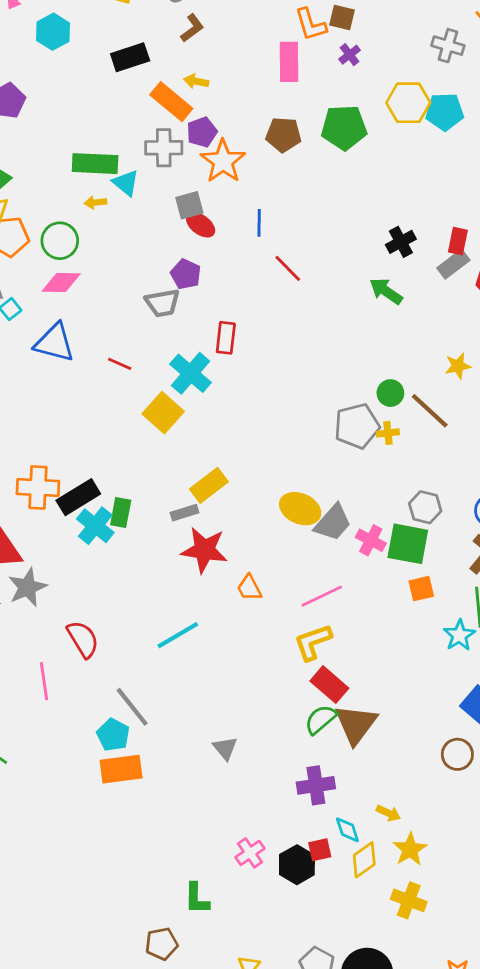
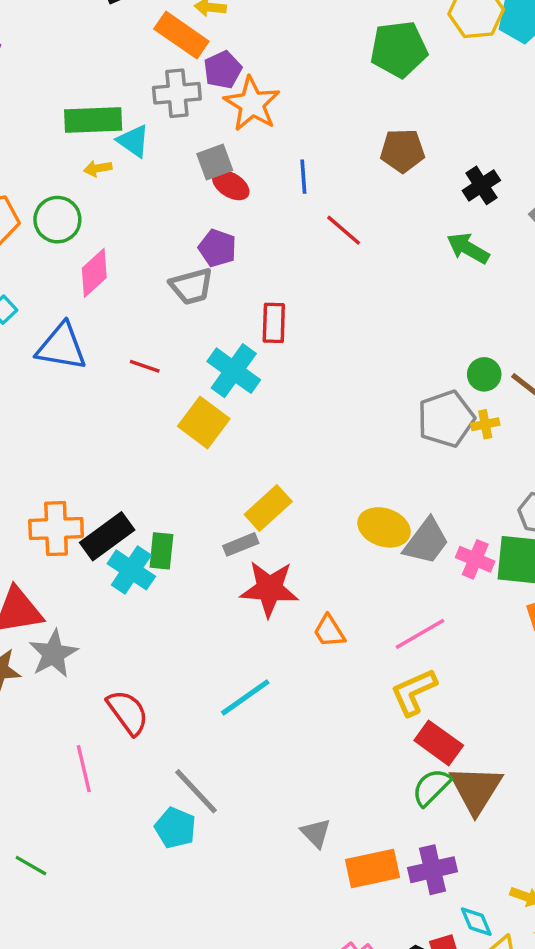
brown pentagon: (283, 135) -> (402, 151), moved
pink diamond: (61, 283) -> (94, 273), moved, turned -39
orange rectangle: (121, 769) -> (372, 868), moved

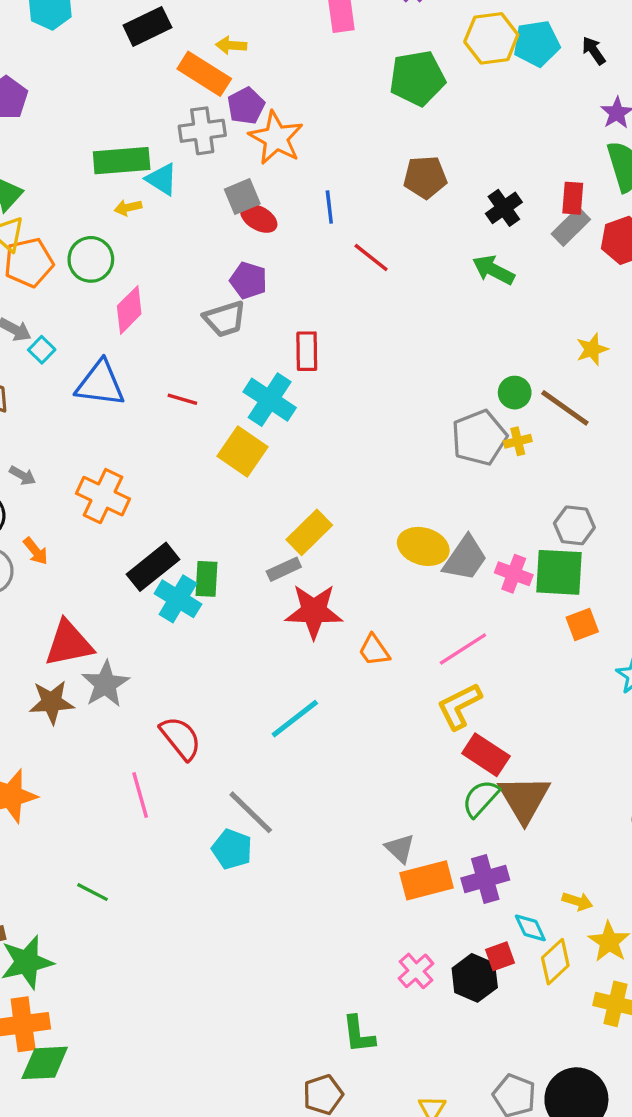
orange cross: (56, 529) -> (103, 496), moved, turned 30
gray triangle: (316, 833) -> (400, 848), moved

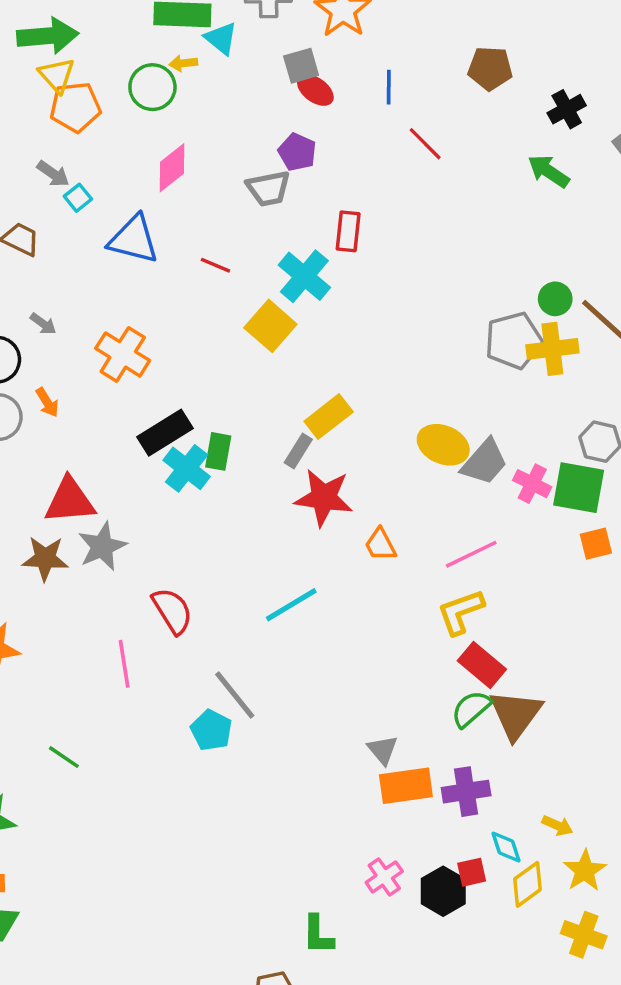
green circle: (91, 259) -> (152, 87), moved
yellow cross: (518, 441) -> (552, 349), size x1.8
gray rectangle: (284, 569) -> (298, 451), turned -40

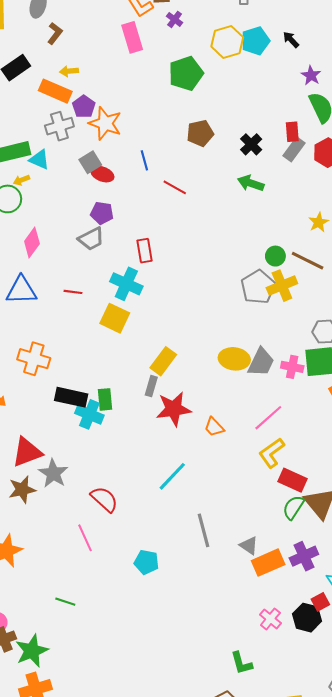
black rectangle: (165, 433) -> (71, 397), turned 60
gray line: (235, 695) -> (204, 530), moved, turned 40

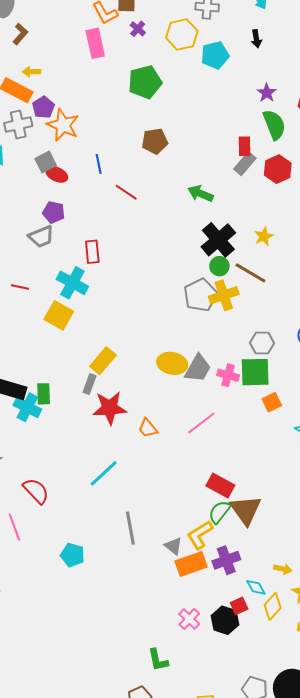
black arrow: (291, 40) -> (256, 39), moved, turned -150
yellow hexagon: (227, 42) -> (182, 34), moved
black cross: (251, 144) -> (218, 240), moved, size x1.6
yellow L-shape: (272, 453) -> (200, 535), moved

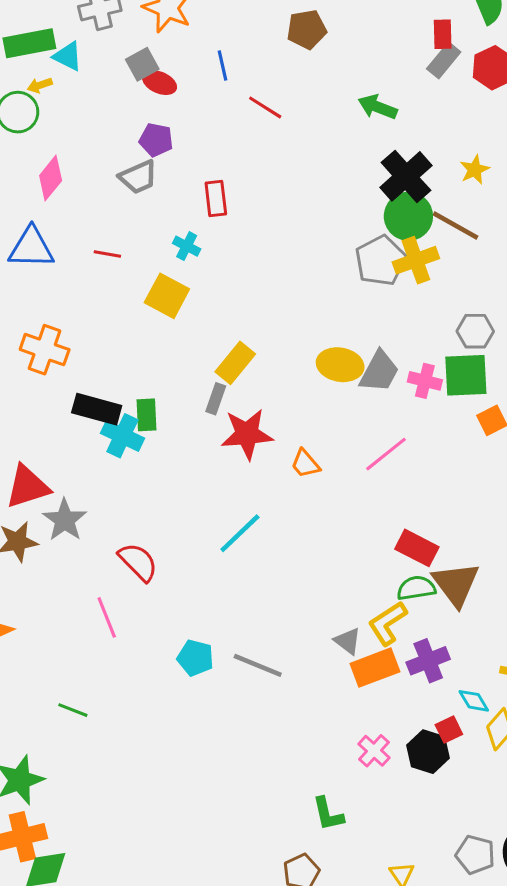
green circle: (219, 266) -> (408, 216), size x1.6
cyan cross: (72, 283) -> (187, 246), size x0.6
green semicircle: (219, 512) -> (416, 588), turned 45
gray line: (130, 528) -> (258, 665), moved, turned -56

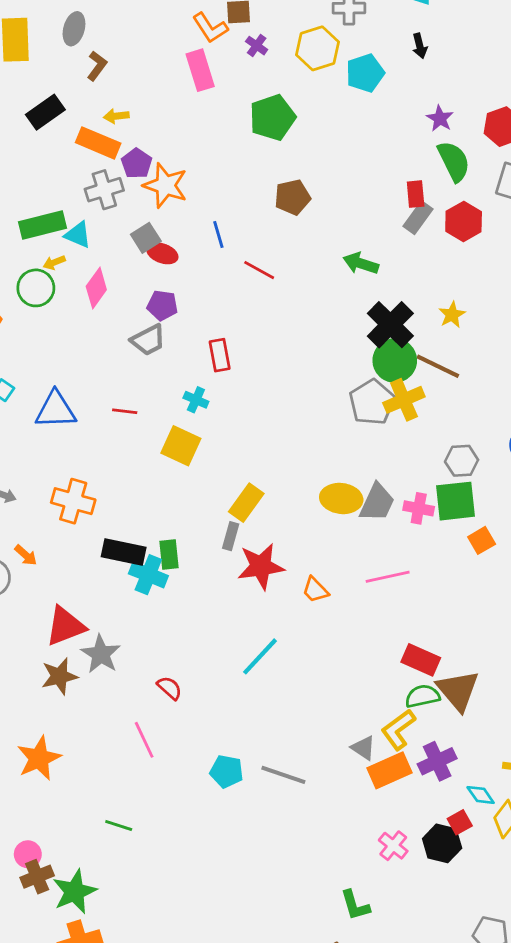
pink diamond: (51, 178) -> (96, 288), moved
pink line: (386, 454) -> (388, 577), turned 30
red semicircle: (138, 562) -> (170, 688), size x0.7

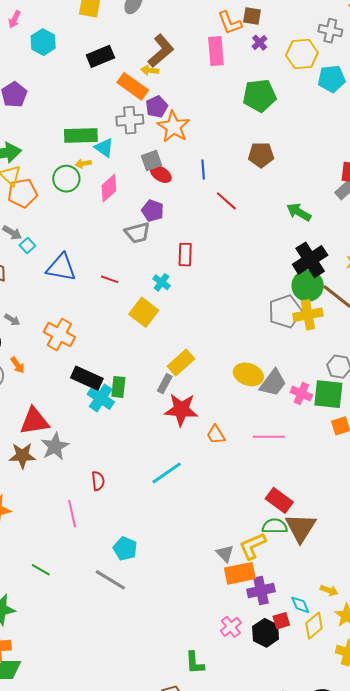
brown L-shape: (97, 66) -> (161, 51), moved, size x1.6
red semicircle: (170, 688) -> (98, 481), turned 30
purple cross: (437, 761) -> (261, 591), moved
gray line: (283, 775) -> (110, 580), moved

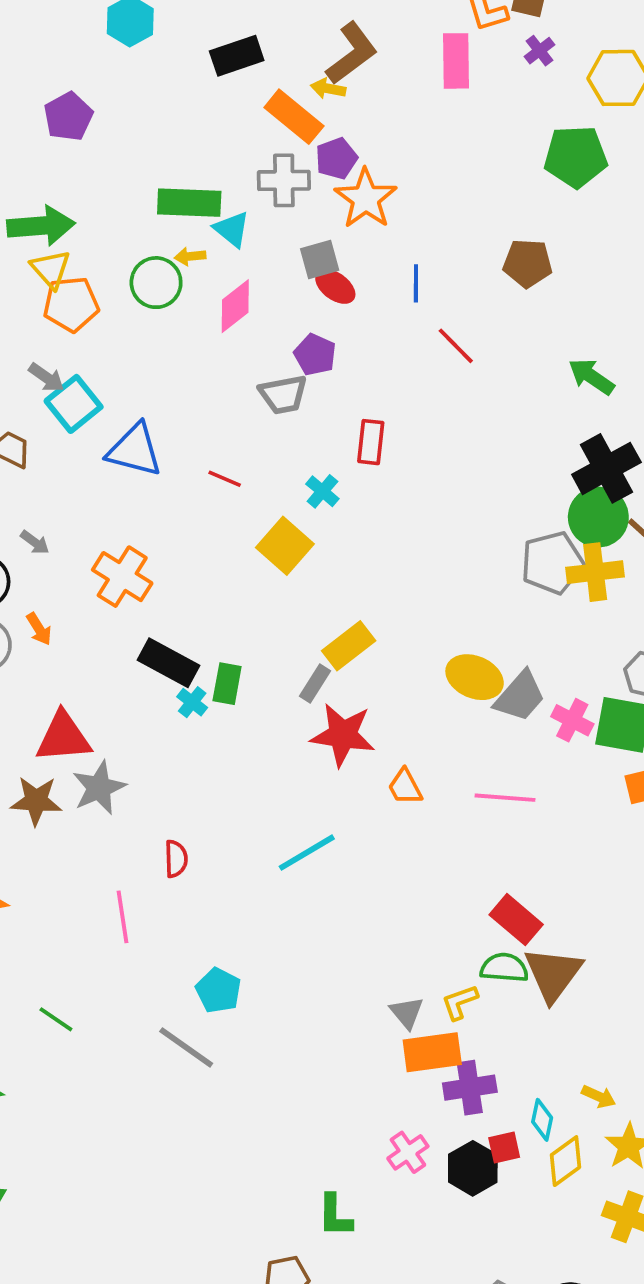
green pentagon: (259, 96) -> (576, 157), moved
cyan square: (27, 246) -> (74, 404), size x1.8
cyan cross: (101, 398) -> (192, 702), size x0.6
yellow L-shape: (253, 546) -> (460, 1002), size x0.7
cyan diamond: (300, 605) -> (542, 1120), turned 30

